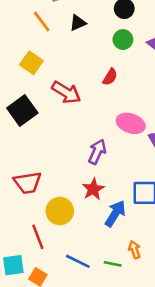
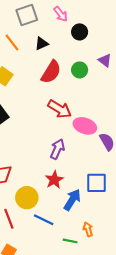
green circle: (123, 40) -> (80, 70), moved
red semicircle: (110, 77) -> (51, 72), moved, size x1.6
red arrow: (66, 92) -> (60, 109), moved
blue line: (78, 261) -> (44, 220), moved

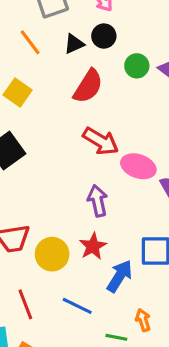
black circle: (80, 32) -> (104, 36), moved
green circle: (80, 70) -> (137, 66), moved
purple arrow: (57, 149) -> (98, 201), turned -36
yellow circle: (27, 198) -> (52, 254), moved

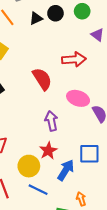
green circle: (137, 66) -> (82, 11), moved
red semicircle: (88, 86) -> (42, 79), moved, turned -65
red arrow: (101, 141) -> (74, 59), moved, turned -35
yellow circle: (52, 254) -> (29, 166), moved

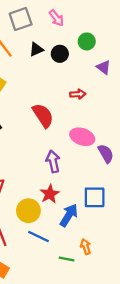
black circle: (55, 13) -> (60, 54), moved
red arrow: (74, 59) -> (78, 94), size x0.6

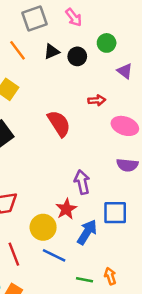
pink ellipse: (82, 137) -> (125, 126), moved
purple semicircle: (106, 154) -> (127, 165), turned 126
purple arrow: (53, 161) -> (82, 182), moved
orange arrow: (86, 247) -> (110, 276), moved

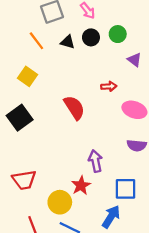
black triangle: (52, 52) -> (68, 42), turned 40
black circle: (77, 56) -> (91, 37), moved
blue arrow: (87, 232) -> (111, 217), moved

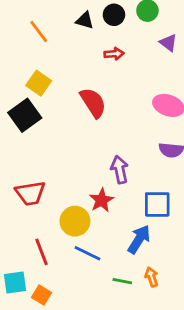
orange line: (36, 41) -> (39, 32), moved
yellow square: (27, 76) -> (39, 83), moved
red arrow: (109, 86) -> (114, 54), moved

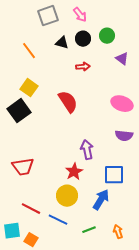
yellow circle: (75, 221) -> (67, 196), moved
red line: (41, 252) -> (31, 209), turned -42
blue line: (87, 253) -> (58, 220), moved
orange arrow: (152, 277) -> (118, 232), moved
green line: (122, 281) -> (89, 230), turned -32

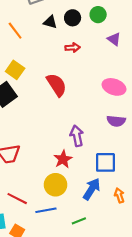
blue line: (58, 220) -> (46, 210), turned -36
orange arrow: (118, 232) -> (119, 195), moved

